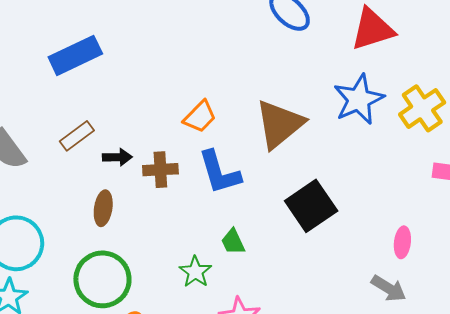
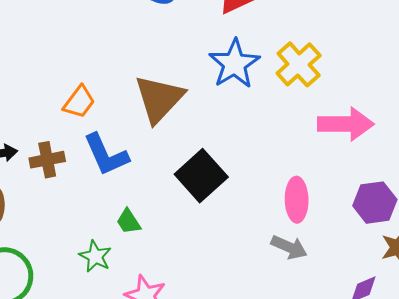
pink ellipse: (402, 242) -> (297, 200), size x1.4

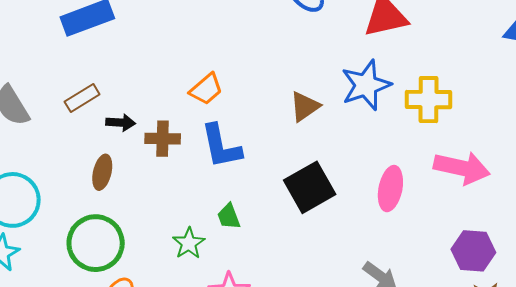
yellow cross: (299, 64) -> (428, 100), turned 30
brown triangle: (159, 99) -> (305, 106), moved, size x0.6
pink ellipse: (297, 200) -> (390, 189), moved

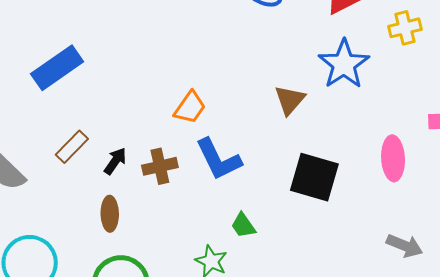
yellow cross: (428, 100) -> (405, 28), moved, size x0.7
black arrow: (121, 123) -> (115, 161), turned -44
black square: (310, 187) -> (314, 177), turned -30

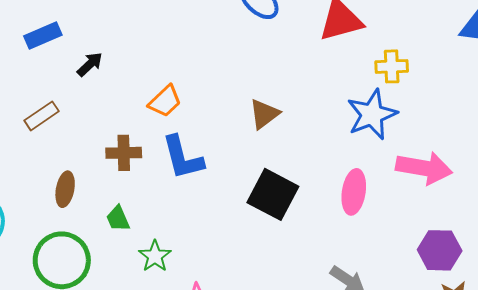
blue star: (344, 64) -> (372, 114), moved
blue rectangle: (57, 68) -> (43, 36), size x0.7
black arrow: (115, 161) -> (90, 64), moved
green trapezoid: (243, 225) -> (118, 219), moved

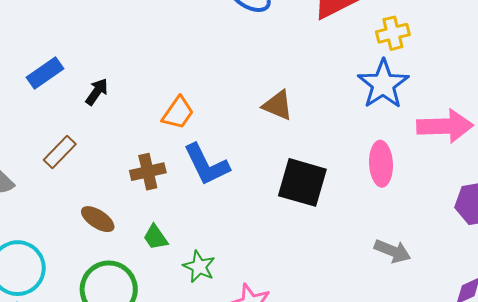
brown triangle: (264, 114) -> (278, 105), turned -48
brown ellipse: (65, 189) -> (98, 219), turned -56

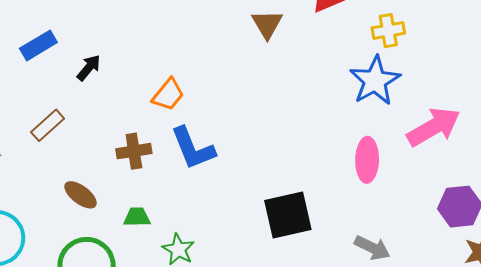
brown triangle: (278, 105) -> (267, 24), moved, turned 32
pink arrow: (445, 126) -> (434, 127), turned -32
black square: (302, 182) -> (288, 215), moved, turned -33
green trapezoid: (155, 237) -> (137, 217), turned 120

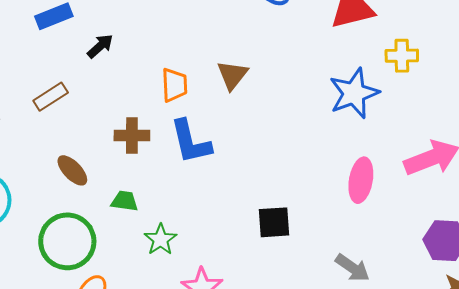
brown triangle: (267, 24) -> (232, 75), moved
blue star: (375, 81) -> (354, 93), moved
orange trapezoid: (168, 95) -> (174, 85), turned -51
black square: (288, 215) -> (274, 222), size x0.7

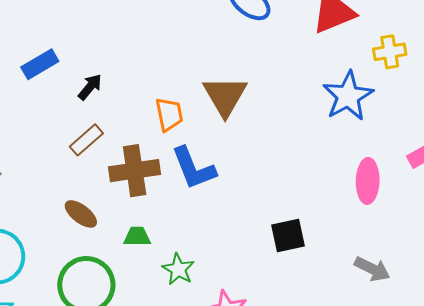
brown triangle: (232, 75) -> (225, 96), size x1.4
brown rectangle: (51, 97) -> (86, 140), moved
brown cross: (132, 135) -> (135, 171), size x1.4

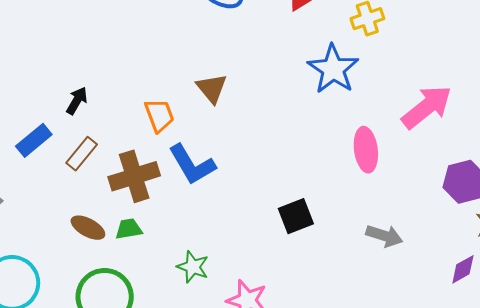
blue rectangle: (40, 64) -> (34, 140), moved
brown triangle: (225, 96) -> (212, 88), size x0.7
green trapezoid: (137, 237) -> (129, 229), moved

